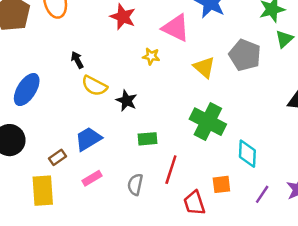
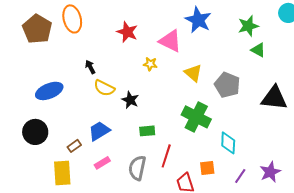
green triangle: (284, 39) -> (258, 50), turned -49
gray pentagon: (245, 55) -> (227, 85), moved
blue ellipse: (27, 90) -> (49, 91), turned 36
gray semicircle: (135, 184) -> (137, 168), size x1.4

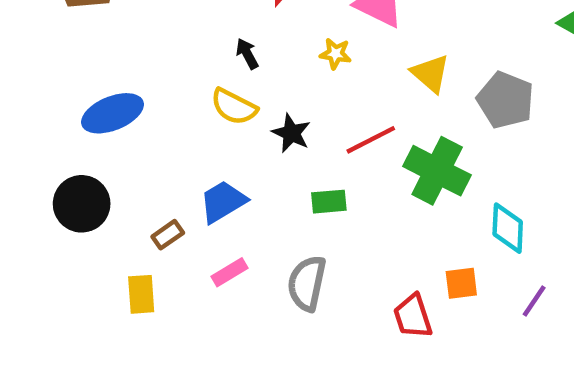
black arrow: (90, 67) -> (247, 54), moved
red line: (166, 156) -> (371, 140), moved, turned 45
yellow rectangle: (62, 173) -> (141, 294), size x0.7

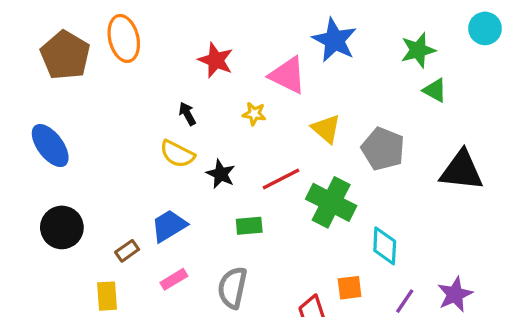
blue ellipse: (113, 113) -> (50, 146), moved, turned 75

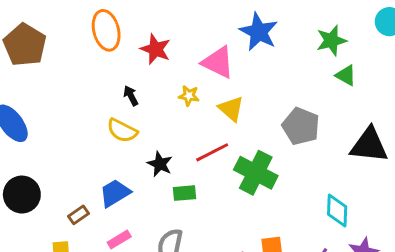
orange ellipse: (124, 38) -> (106, 30), moved
yellow triangle: (326, 129) -> (231, 109), moved
black star: (221, 174) -> (160, 164), moved
cyan diamond: (385, 246) -> (337, 210), moved

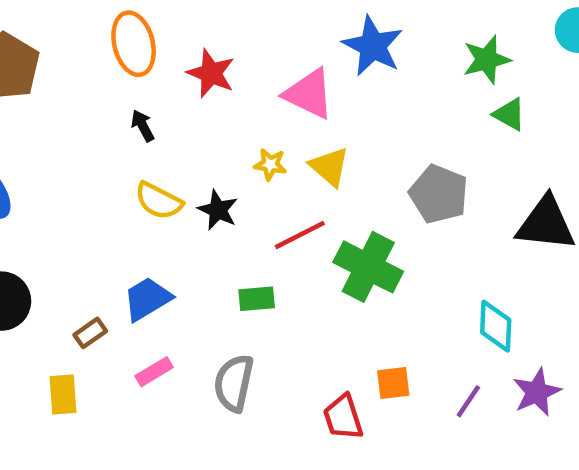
black arrow: (131, 96) -> (143, 126), moved
yellow star: (189, 96) -> (270, 164), moved
black star: (160, 164) -> (218, 210), moved

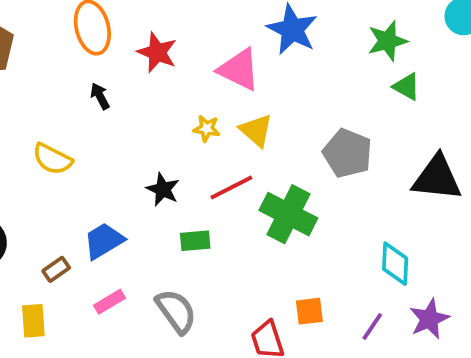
yellow semicircle: (159, 201) -> (52, 159), moved
black star: (218, 210) -> (163, 189), moved
gray semicircle: (234, 383) -> (176, 311), turned 132

